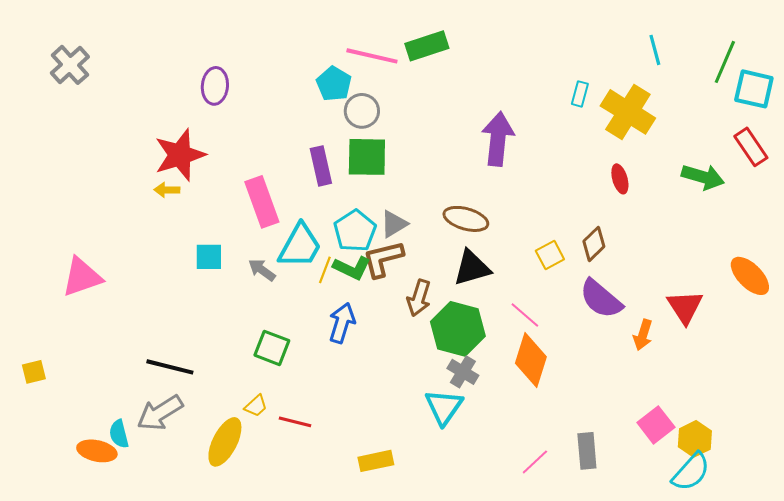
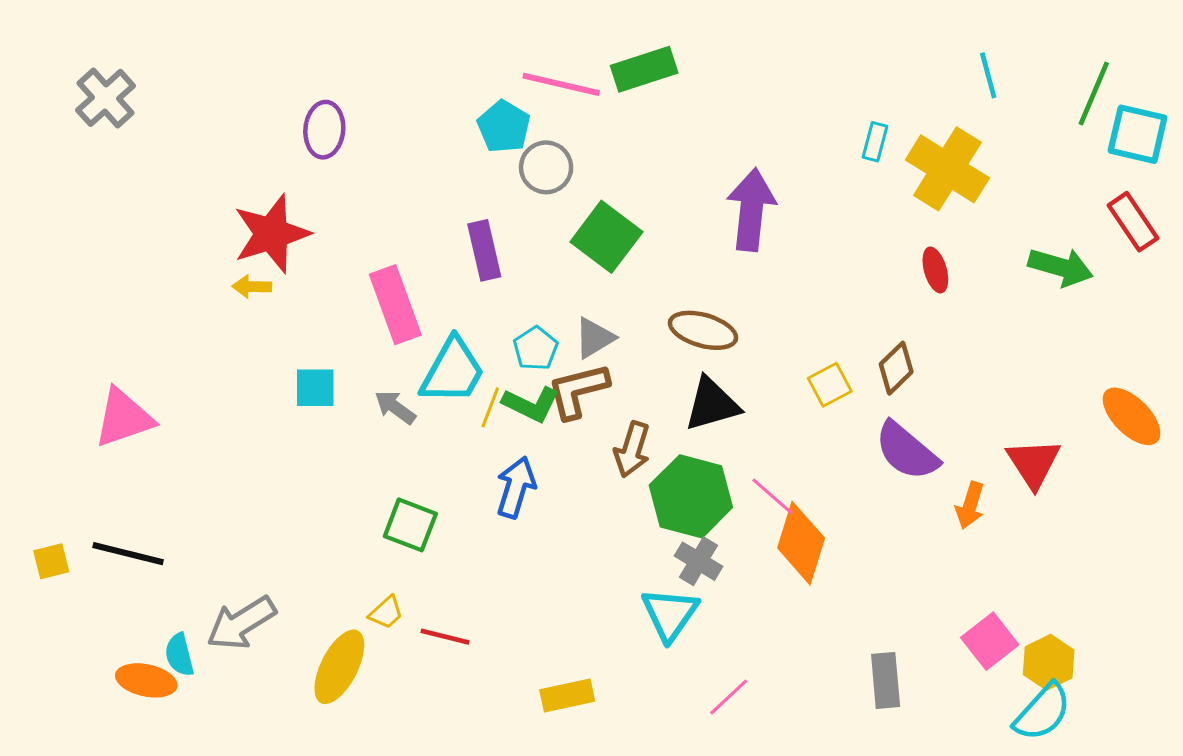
green square: (367, 157) -> (606, 237), moved, turned 36
cyan pentagon: (355, 231) -> (536, 348), size x0.7
pink line: (525, 315) -> (772, 496), moved
black line: (170, 367) -> (128, 554), moved
pink line: (535, 462) -> (729, 697), moved

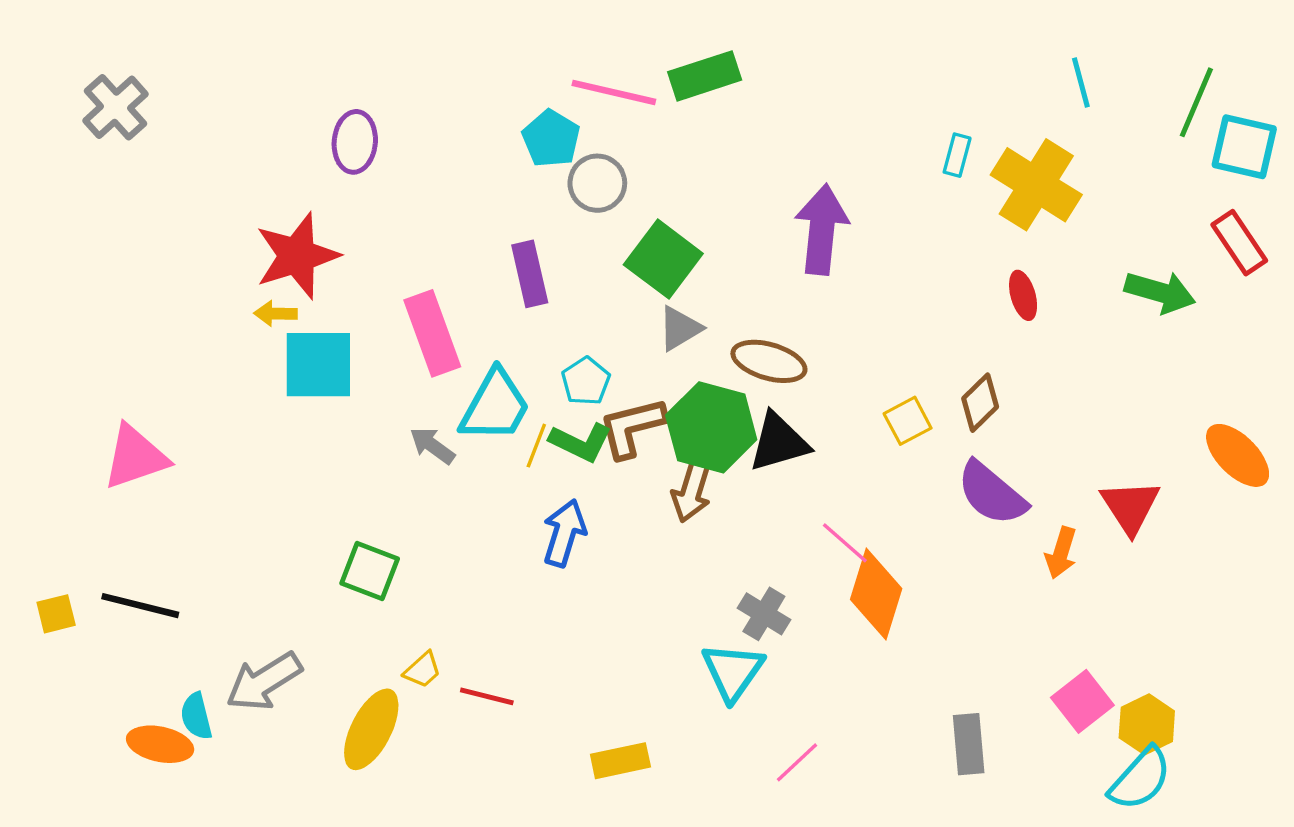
gray triangle: (594, 338) -> (680, 328), moved
cyan square: (315, 388) -> (318, 365), moved, size x1.6
green hexagon: (691, 496) -> (711, 427), moved
green square: (410, 525) -> (370, 571), moved

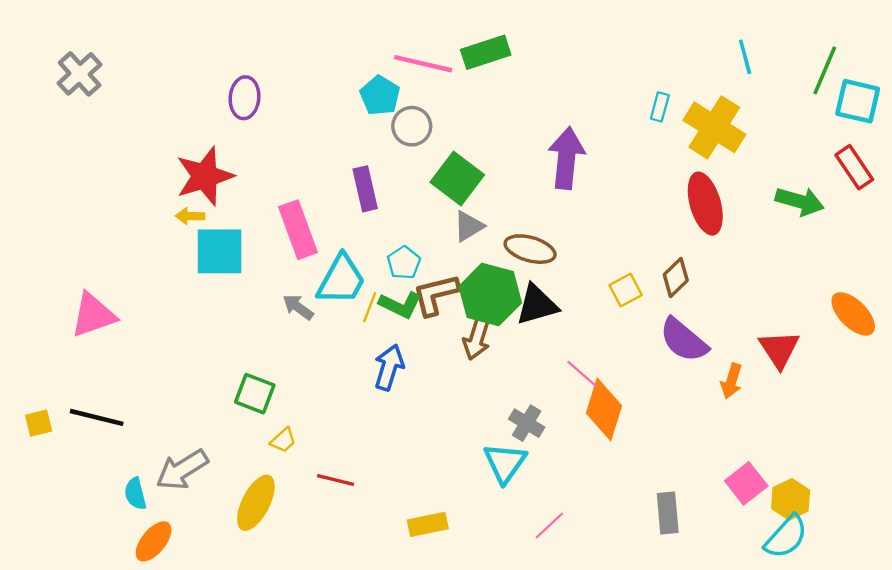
red ellipse: (1023, 295) -> (705, 204), size x1.8
yellow trapezoid: (422, 670) -> (283, 440), moved
orange ellipse: (160, 744) -> (154, 541), moved, turned -63

